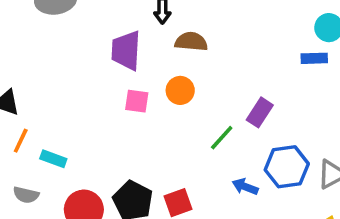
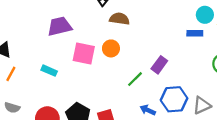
purple trapezoid: (126, 50) -> (60, 26), moved, turned 70
pink square: (137, 101) -> (84, 54), size x1.5
cyan rectangle: (53, 159) -> (49, 71), moved

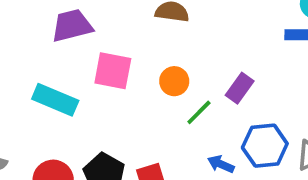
orange circle: (111, 48) -> (174, 81), moved
cyan rectangle: (49, 71) -> (55, 100), size x1.6

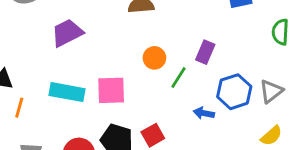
pink square: (113, 71) -> (111, 90), moved

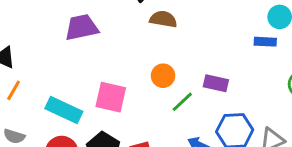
purple rectangle: (205, 52) -> (216, 83), turned 65
cyan rectangle: (67, 92) -> (64, 110), moved

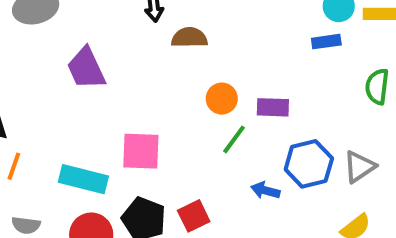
purple trapezoid: (82, 27) -> (86, 68), turned -92
orange circle: (163, 76) -> (222, 99), moved

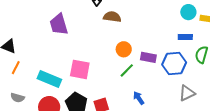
blue rectangle: (326, 42) -> (185, 37), moved
blue hexagon: (309, 164) -> (174, 64), moved
blue arrow: (265, 190) -> (139, 98), turned 32

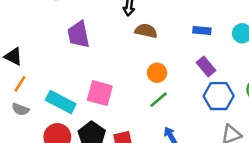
blue rectangle: (185, 37) -> (202, 31), moved
purple rectangle: (148, 57) -> (206, 67), moved, turned 35
gray semicircle: (18, 98) -> (20, 109), moved

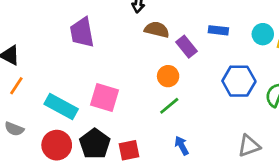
purple rectangle: (206, 67) -> (187, 47), moved
blue hexagon: (219, 96) -> (239, 81), moved
gray semicircle: (20, 109) -> (14, 129), moved

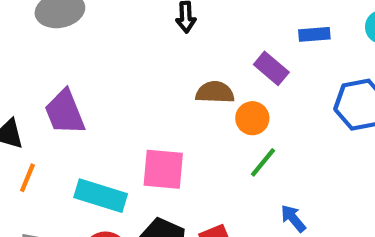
brown semicircle: (157, 30) -> (215, 92), moved
purple trapezoid: (82, 32) -> (65, 112), moved

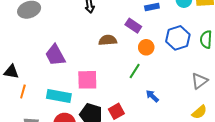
purple trapezoid: (65, 112) -> (55, 55), moved
orange circle: (252, 118) -> (146, 47), moved

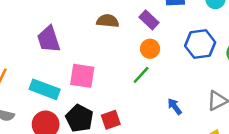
brown semicircle: (108, 40) -> (108, 21), moved
orange circle: (146, 47) -> (150, 49), moved
blue arrow: (152, 96) -> (175, 106), moved

